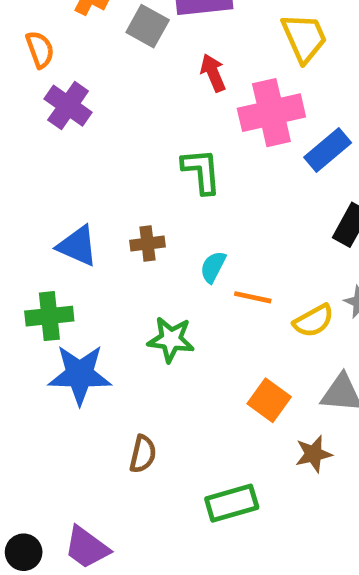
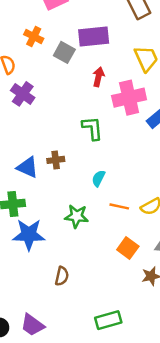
red arrow: (213, 73) -> (98, 77), turned 36
brown cross: (148, 244) -> (56, 160), moved
orange line: (253, 297) -> (119, 206), moved
green rectangle: (232, 503) -> (108, 320), moved

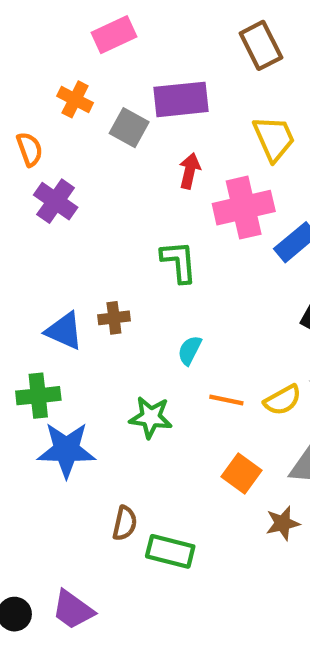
green rectangle: (108, 320) -> (170, 551), moved, turned 30

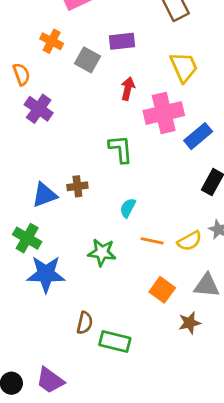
purple rectangle: (181, 99) -> (122, 41), size x0.7
blue triangle: (64, 331) -> (44, 195), turned -44
green cross: (38, 396) -> (27, 238), turned 36

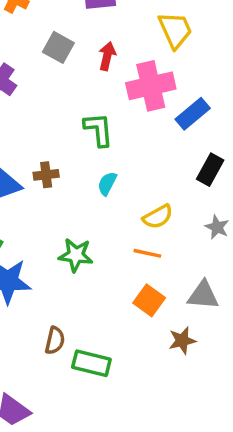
gray square: (88, 60) -> (58, 47), moved
cyan semicircle: (128, 208) -> (107, 184), moved
orange line: (152, 241) -> (147, 253), moved
yellow semicircle: (190, 241) -> (158, 217), moved

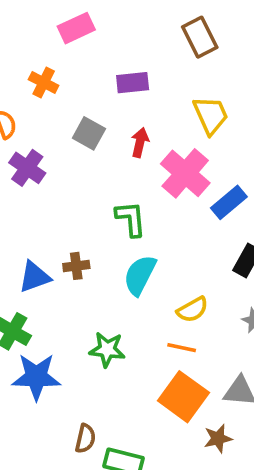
pink cross: (151, 86) -> (185, 173), turned -36
cyan semicircle: (107, 184) -> (140, 275), size x1.6
orange square: (149, 300) -> (183, 397), size x1.5

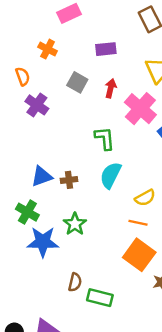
brown cross: (76, 266) -> (69, 180), moved
green star: (107, 350) -> (75, 224), moved, turned 30

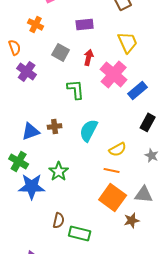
green L-shape: (105, 138) -> (76, 89), moved
brown cross: (69, 180) -> (55, 126), moved

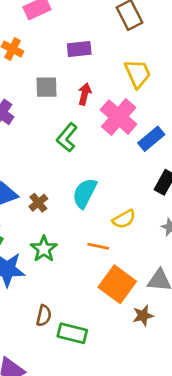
gray square: (61, 52) -> (47, 87), turned -30
green L-shape: (76, 89) -> (67, 137), turned -135
brown cross: (55, 126) -> (38, 203), moved, turned -32
orange line: (112, 170) -> (98, 246), moved

